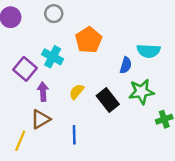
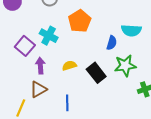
yellow semicircle: (77, 92) -> (69, 66), turned 32

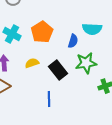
orange pentagon: (80, 21) -> (42, 32), moved
blue line: (67, 103) -> (49, 99), moved

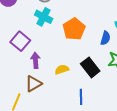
cyan cross: (12, 34) -> (44, 17), moved
yellow semicircle: (32, 63) -> (62, 69), moved

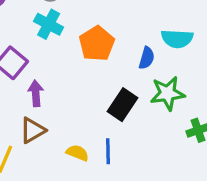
black rectangle: (90, 67) -> (122, 105), turned 72
yellow semicircle: (62, 69) -> (78, 153), moved, turned 40

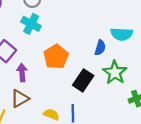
orange pentagon: (97, 44) -> (56, 57), moved
green star: (167, 93) -> (115, 73), turned -30

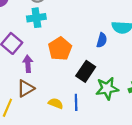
cyan cross: (31, 24) -> (36, 18), turned -36
green star: (115, 73) -> (107, 88), moved, turned 30

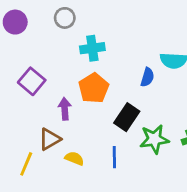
cyan cross: (36, 18) -> (92, 48), moved
purple arrow: (28, 64) -> (65, 109), moved
yellow semicircle: (56, 103) -> (74, 158), moved

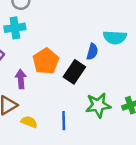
cyan cross: (92, 48) -> (15, 28), moved
black rectangle: (127, 117) -> (74, 72), moved

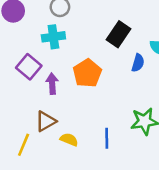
black rectangle: (74, 72) -> (118, 34), moved
purple arrow: (21, 79) -> (52, 84), moved

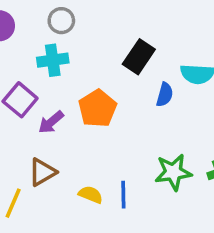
purple arrow: (52, 84) -> (51, 122), turned -126
yellow semicircle: (69, 140) -> (91, 195), moved

